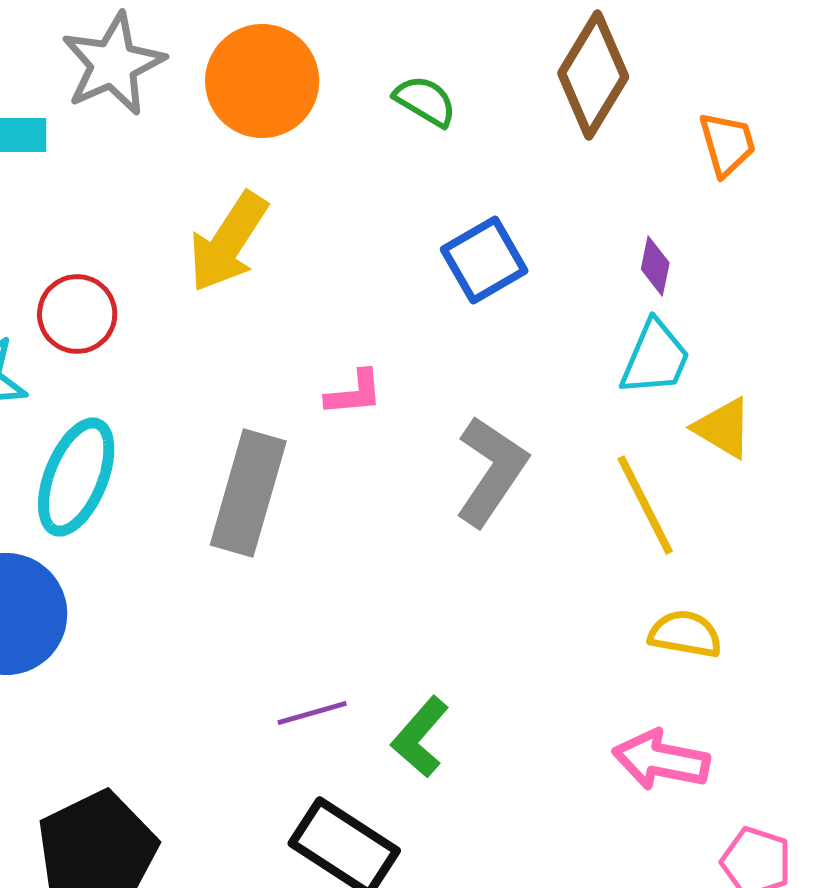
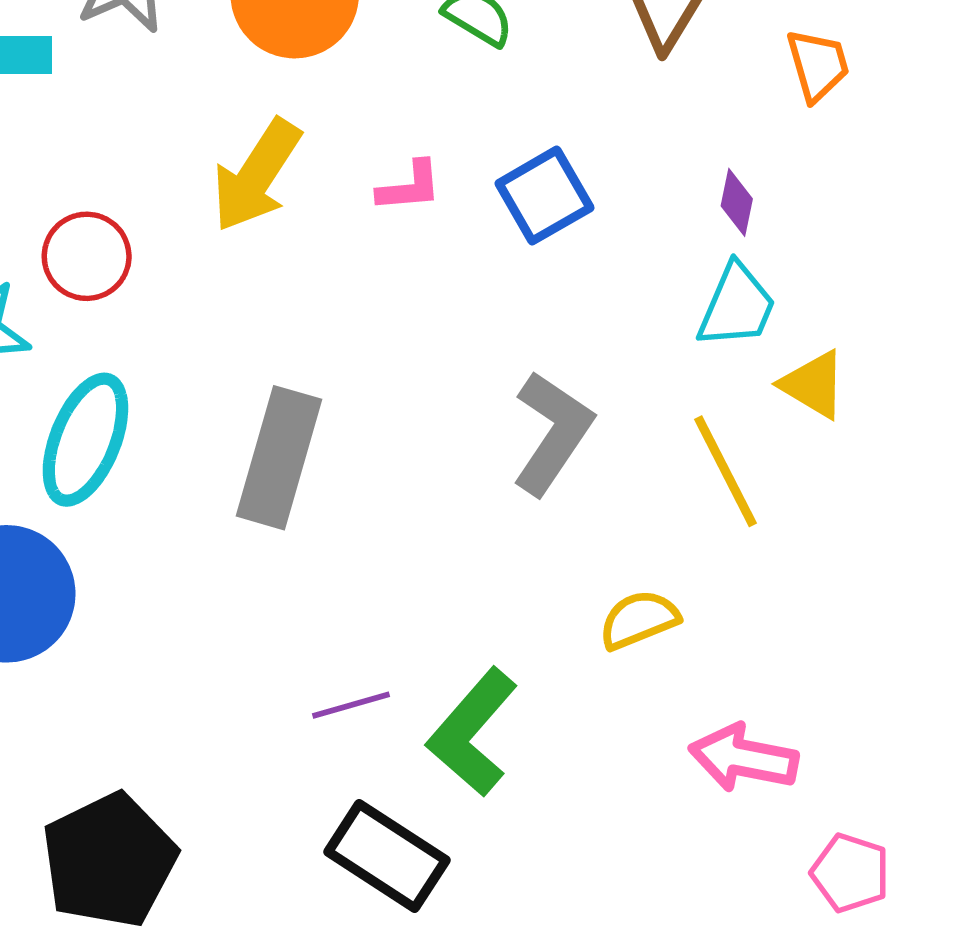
pink L-shape: (354, 393) -> (409, 187), moved
yellow semicircle: (685, 634) -> (639, 620), moved, turned -32
green L-shape: (420, 737) -> (472, 732), size x1.4

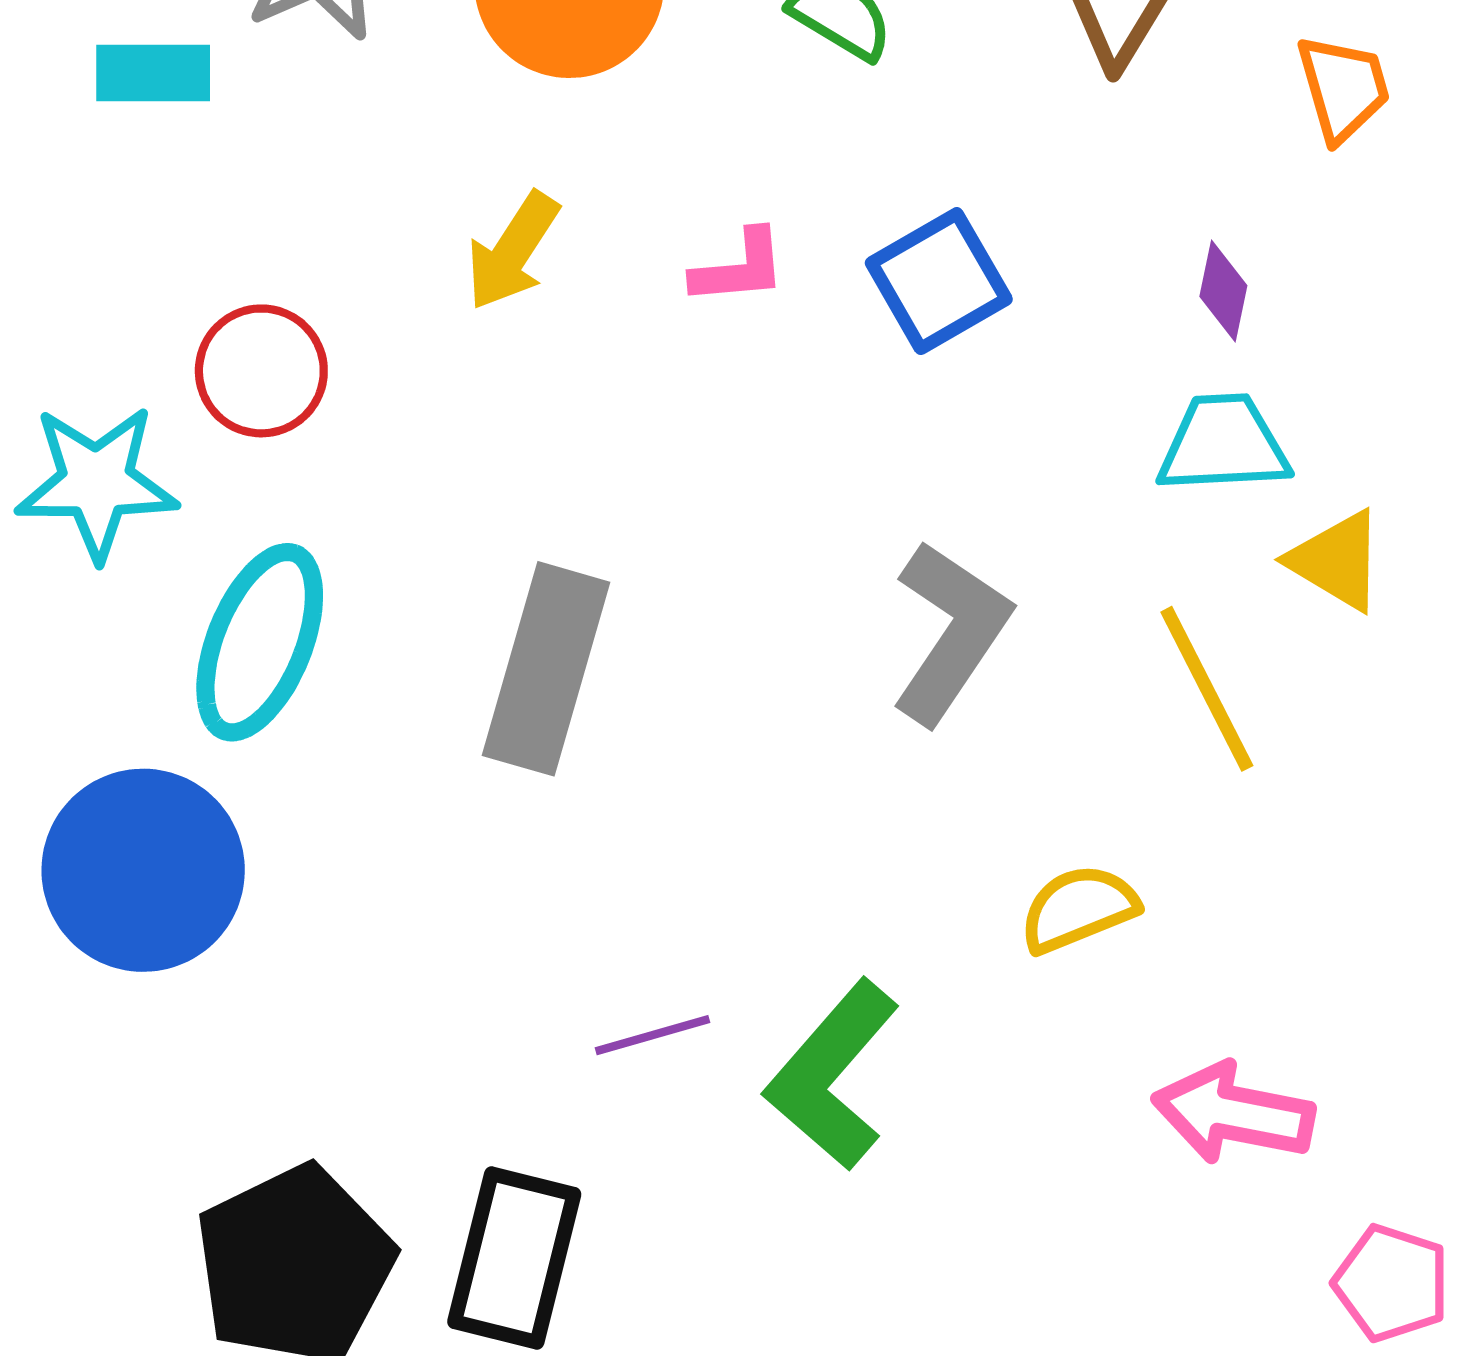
yellow arrow: (256, 175) -> (513, 251), size x0.7
cyan trapezoid: (737, 306) -> (1223, 444), turned -116
black rectangle: (387, 856) -> (514, 1258), moved, turned 71

